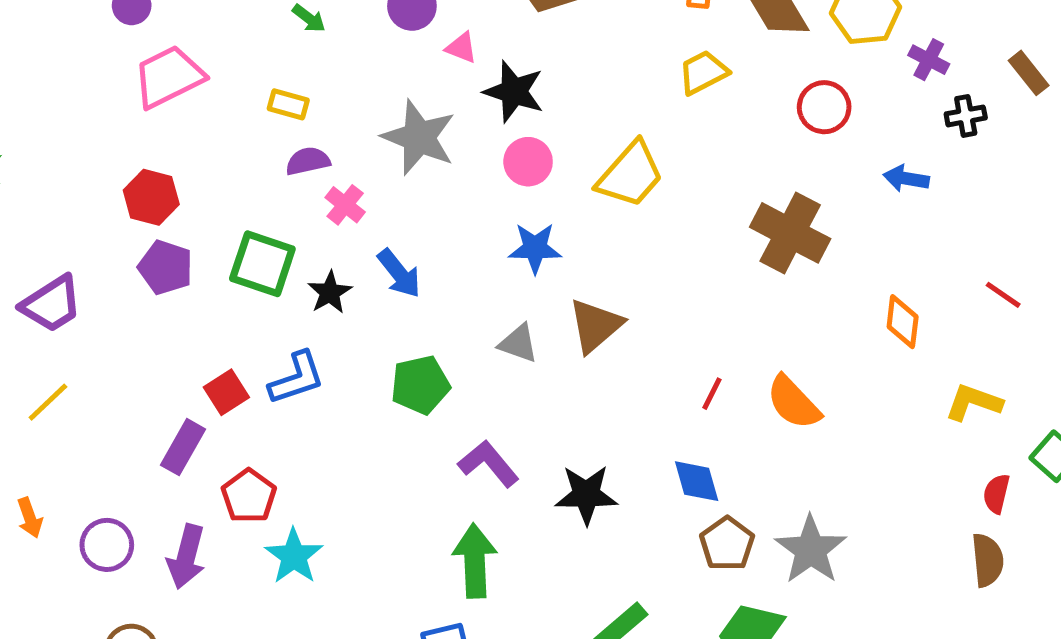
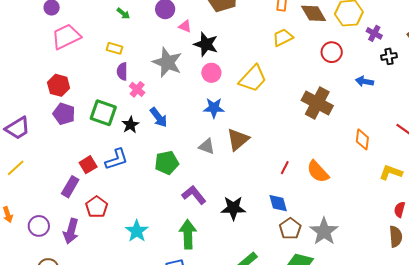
purple semicircle: (308, 161) -> (122, 71), turned -78
cyan star: (294, 556) -> (137, 231), moved

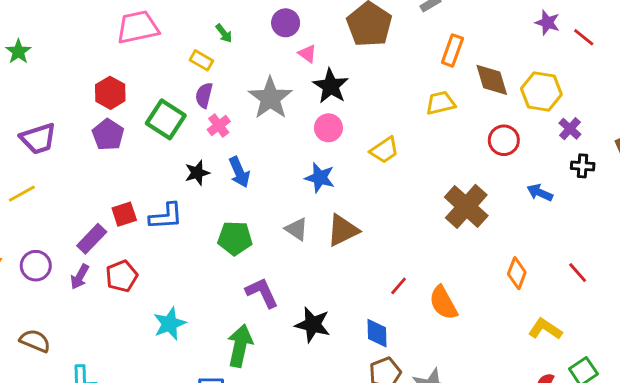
green arrow: (123, 14) -> (224, 33), moved
yellow trapezoid: (253, 79) -> (384, 150), size x0.7
green square: (103, 113) -> (166, 119), moved
purple circle: (39, 226) -> (36, 266), moved
purple arrow: (71, 231) -> (80, 277), moved, size x0.7

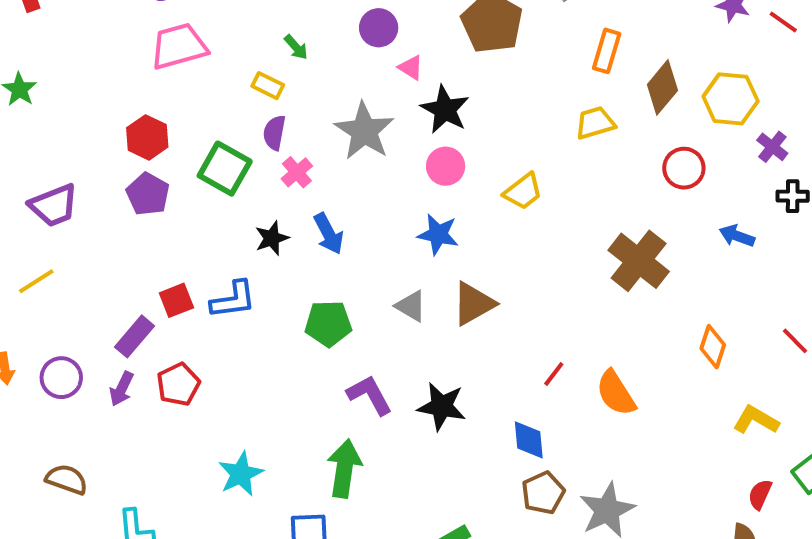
brown diamond: (492, 80) -> (662, 87), turned 60
cyan star: (170, 324) -> (241, 474), moved
black star: (313, 325) -> (442, 406), moved

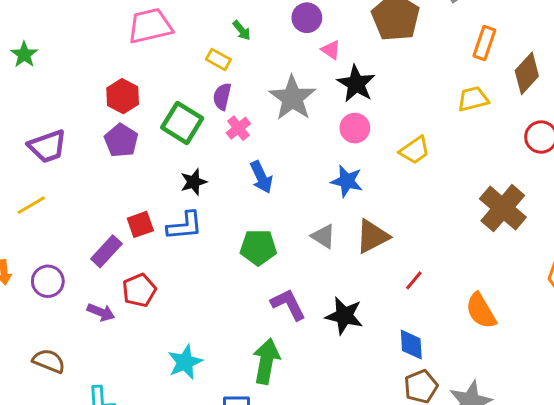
black star: (272, 238) -> (194, 182), moved
red line: (554, 374) -> (414, 280), moved
purple arrow: (122, 389) -> (101, 312), moved, turned -96

